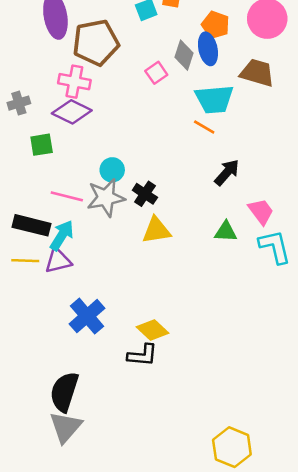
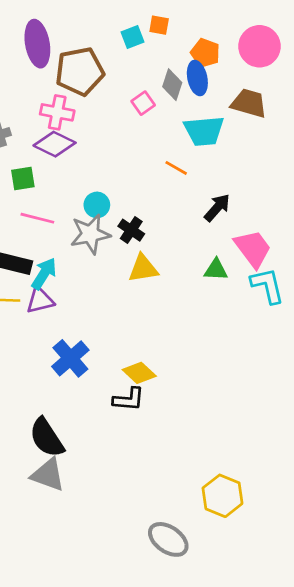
orange line: (204, 127) -> (176, 168), moved
pink line: (67, 196) -> (37, 218), moved
pink trapezoid: (261, 211) -> (253, 249), size x1.4
black semicircle: (64, 392) -> (47, 438), turned -51
gray triangle: (66, 427) -> (48, 475), turned -51

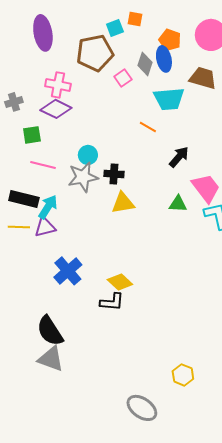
brown pentagon: (80, 71) -> (95, 53), moved
black cross: (131, 230) -> (114, 174), turned -30
yellow hexagon: (222, 496) -> (183, 375), size x0.7

